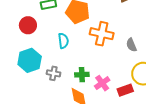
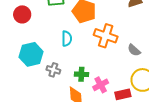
red circle: (28, 25) -> (22, 14), moved
gray semicircle: (131, 45) -> (134, 50), turned -32

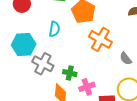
cyan semicircle: (67, 39) -> (54, 29), moved
gray cross: (53, 70) -> (43, 64), size x1.5

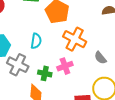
cyan semicircle: (54, 29) -> (36, 41), moved
pink cross: (87, 87) -> (65, 66), moved

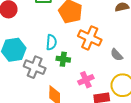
pink cross: (65, 66) -> (86, 80), moved
green cross: (45, 73) -> (63, 59), moved

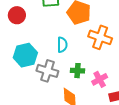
green cross: (63, 59) -> (77, 71), moved

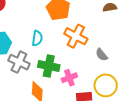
green cross: (77, 71) -> (49, 66), size x1.5

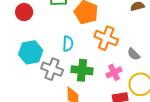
pink cross: (69, 78) -> (114, 72), moved

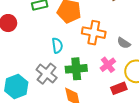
cyan hexagon: (31, 52) -> (16, 87), moved
gray cross: (52, 69) -> (47, 74), turned 30

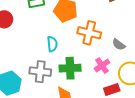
gray cross: (47, 74) -> (40, 72), turned -35

